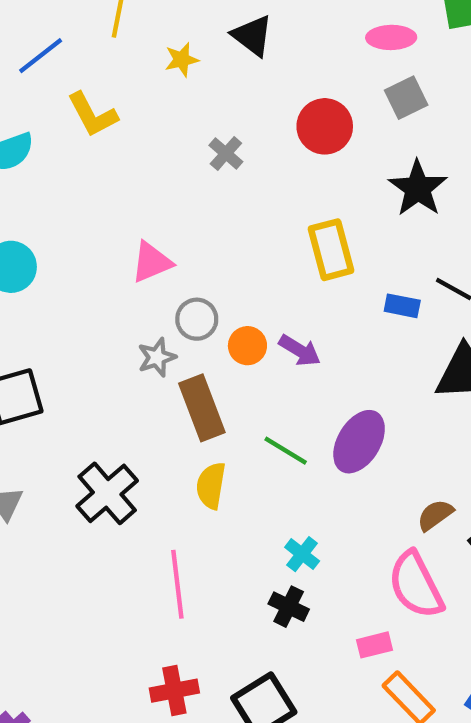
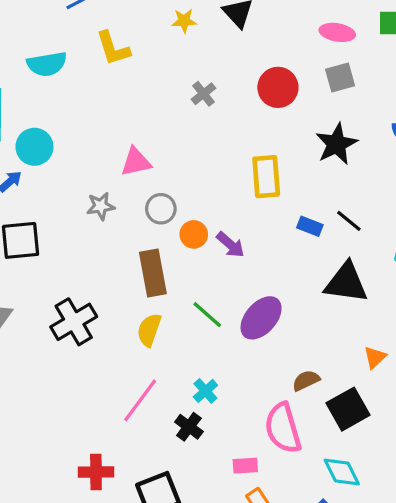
gray star: (157, 357) -> (101, 206), moved
pink line: (177, 584) -> (140, 400), moved, turned 33

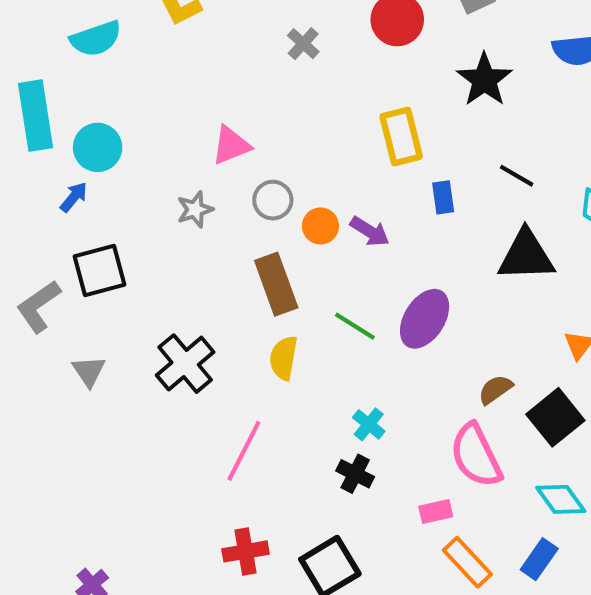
blue rectangle: (310, 226) -> (443, 197), moved, turned 70
pink line: (140, 400) -> (244, 451), moved

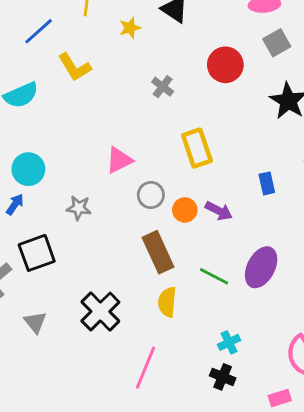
yellow rectangle: (401, 136) -> (197, 148), moved
gray star: (195, 209) -> (79, 208), moved, turned 30
cyan cross: (369, 424) -> (229, 342), turned 30

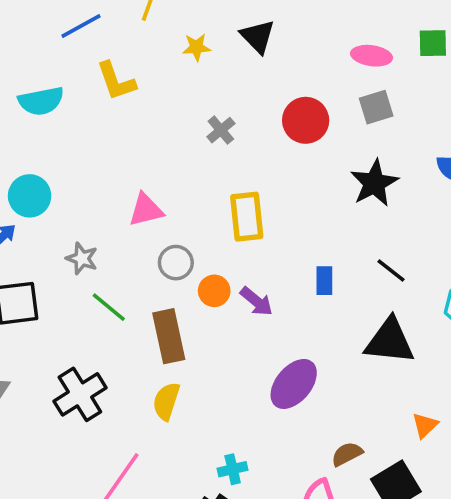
green line: (214, 276) -> (109, 307), moved

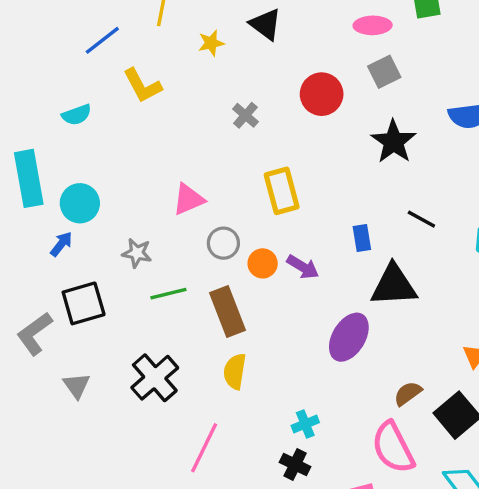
cyan semicircle: (41, 101) -> (77, 115), size x0.7
green line: (109, 307) -> (168, 294), turned -45
black triangle: (390, 341) -> (394, 285), moved

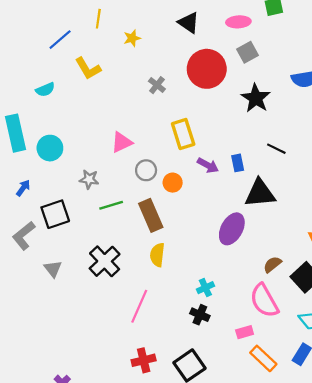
black triangle: (266, 24) -> (189, 23), moved
red circle: (322, 94) -> (207, 69), size x1.4
blue arrow: (61, 244) -> (23, 188), moved
purple arrow: (303, 267) -> (208, 165), moved

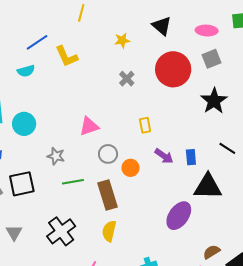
yellow star: (132, 38) -> (122, 40), moved
blue line: (60, 40) -> (37, 42), moved
yellow rectangle: (183, 134) -> (145, 125), size x0.6

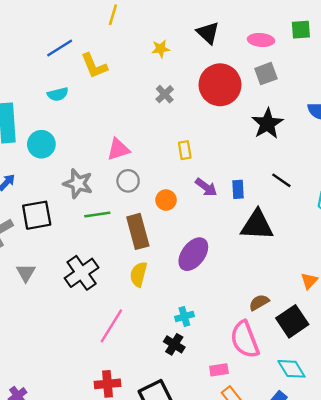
cyan semicircle: (26, 71) -> (58, 94), moved
gray circle: (108, 154) -> (128, 181), moved
gray star: (56, 156) -> (78, 183), size x1.4
purple ellipse: (179, 216) -> (193, 254), moved

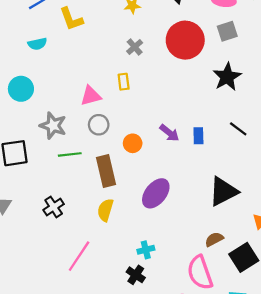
yellow rectangle: (185, 150) -> (124, 82), moved
black triangle: (257, 225) -> (223, 191), moved, turned -32
black cross: (82, 273) -> (54, 207), size x0.7

